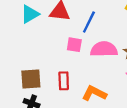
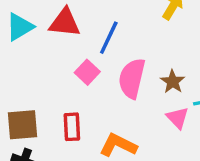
pink square: (74, 45) -> (87, 72), turned 35
pink semicircle: (104, 49) -> (132, 78), turned -75

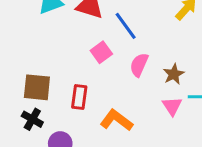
blue line: (109, 38) -> (126, 26), turned -72
pink semicircle: (132, 78) -> (139, 65), size x0.7

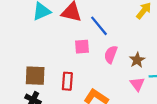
pink square: (101, 52) -> (82, 47), turned 35

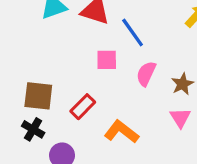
red rectangle: (67, 81) -> (83, 107), turned 36

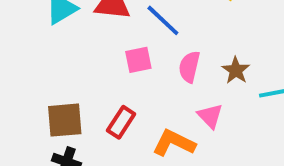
pink triangle: (180, 118) -> (210, 116), moved

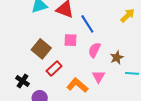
brown square: (65, 120) -> (41, 49), moved, turned 30

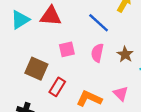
blue line: (87, 24) -> (99, 23), moved
pink triangle: (98, 77) -> (121, 93), moved

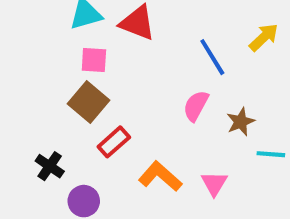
pink square: (67, 49) -> (94, 60), moved

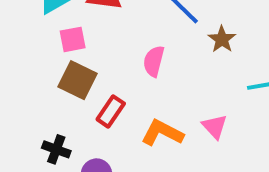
pink semicircle: (196, 106) -> (154, 61), moved
brown star: (241, 122) -> (222, 39), moved

